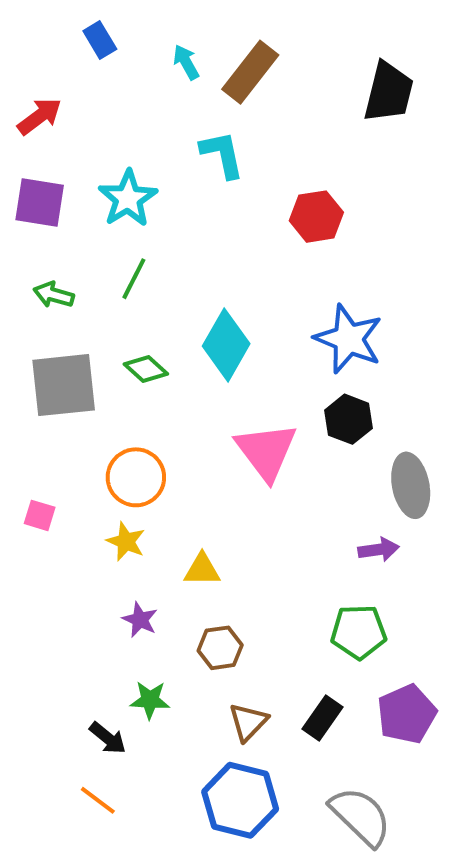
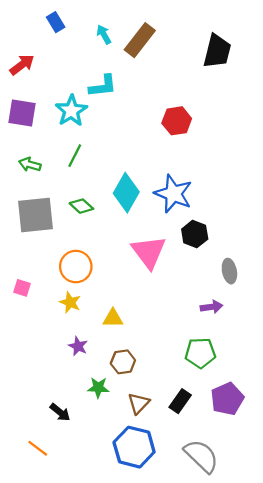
cyan L-shape: (222, 154) -> (103, 86), moved, turned 96
blue star: (349, 339) -> (173, 194), moved
gray ellipse: (411, 485) -> (229, 271), size x0.7
green star: (150, 700) -> (98, 388), moved
orange line: (98, 800) -> (38, 448), moved

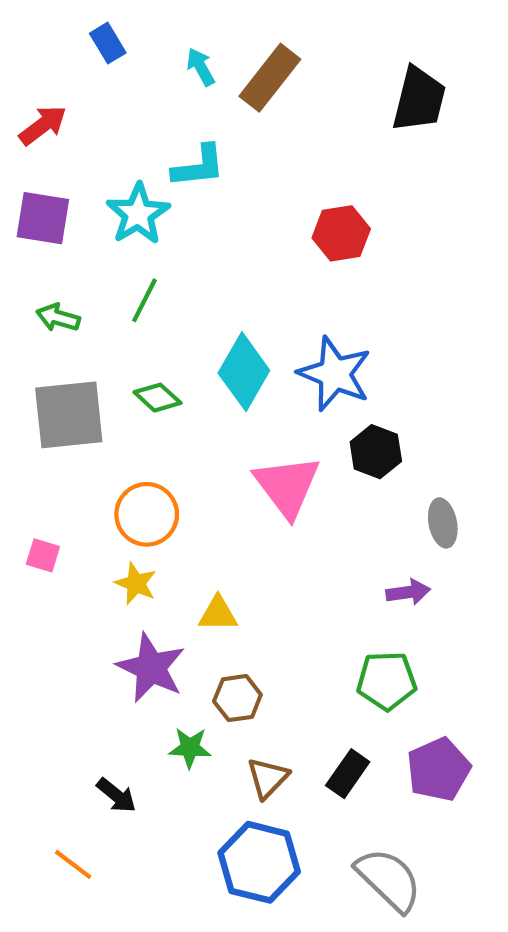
purple star: (78, 346) -> (151, 668), size x1.8

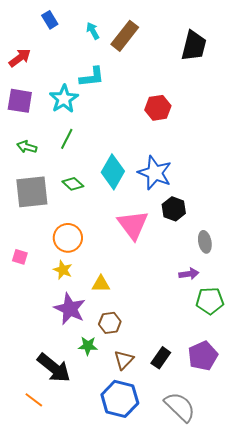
green pentagon: (387, 681) -> (210, 301), moved
black arrow: (116, 795) -> (54, 368), size x1.8

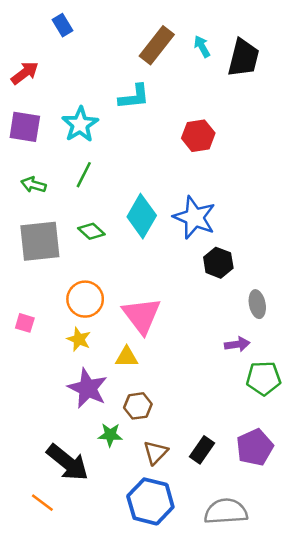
cyan arrow: (93, 31) -> (202, 46), moved
cyan L-shape: (92, 77) -> (134, 97), moved
pink triangle: (133, 225) -> (142, 315), moved
gray semicircle: (180, 407) -> (226, 511), turned -48

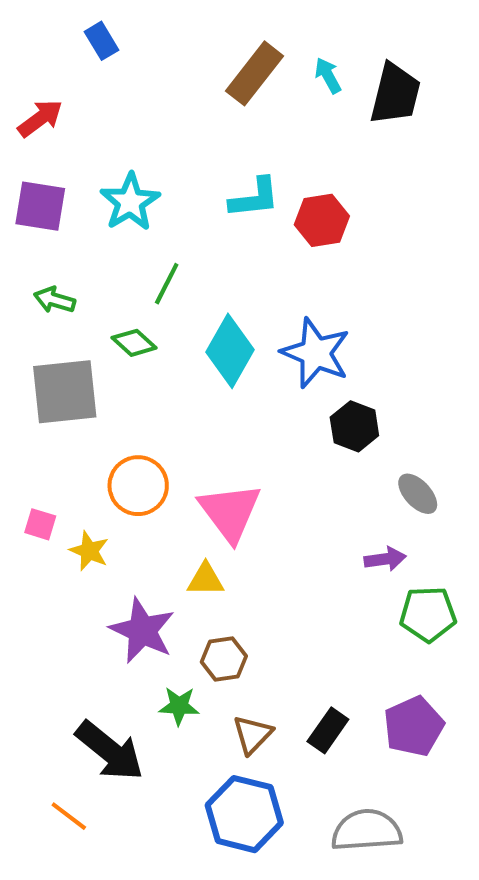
cyan L-shape: (134, 97) -> (254, 198), moved
green line: (84, 175) -> (167, 284), moved
green diamond: (91, 231) -> (134, 343), moved
gray ellipse: (257, 304) -> (418, 494), turned -32
yellow star: (79, 339) -> (89, 551), moved

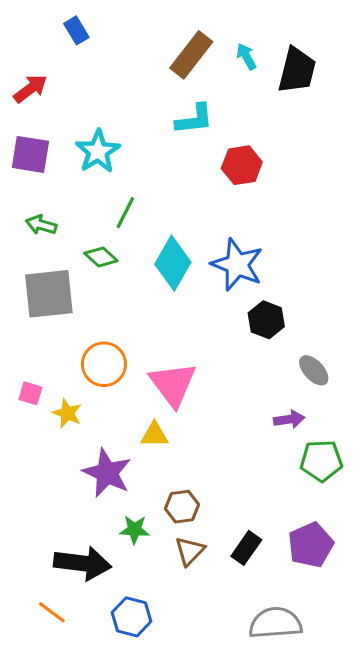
cyan L-shape: (254, 198) -> (194, 119), moved
brown hexagon: (224, 659) -> (182, 507), moved
black arrow: (110, 751) -> (83, 563), turned -32
blue hexagon: (244, 814) -> (132, 617), moved, size x0.7

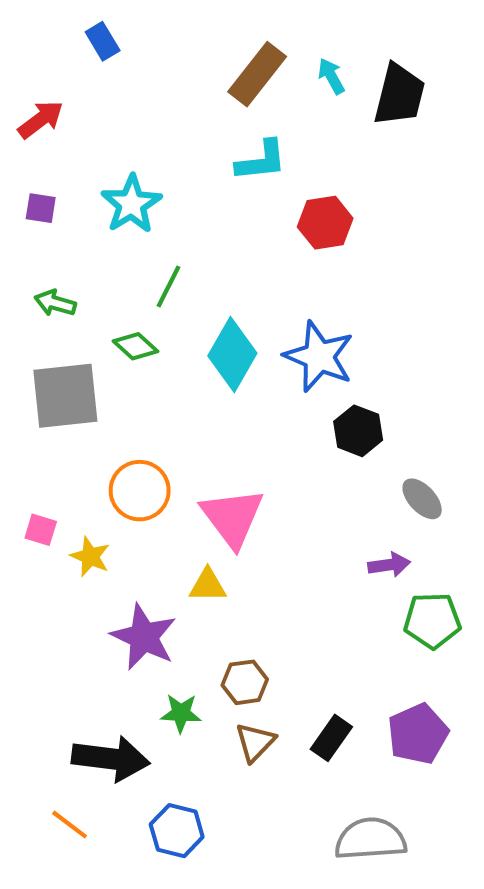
purple square: (30, 154) -> (41, 208), size x0.6

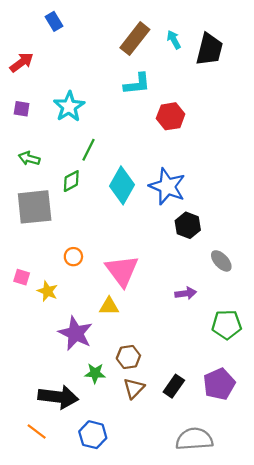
green diamond: (136, 346) -> (71, 181), turned -70
orange circle: (140, 491) -> (73, 257), size x0.6
purple arrow: (389, 565) -> (186, 293), moved

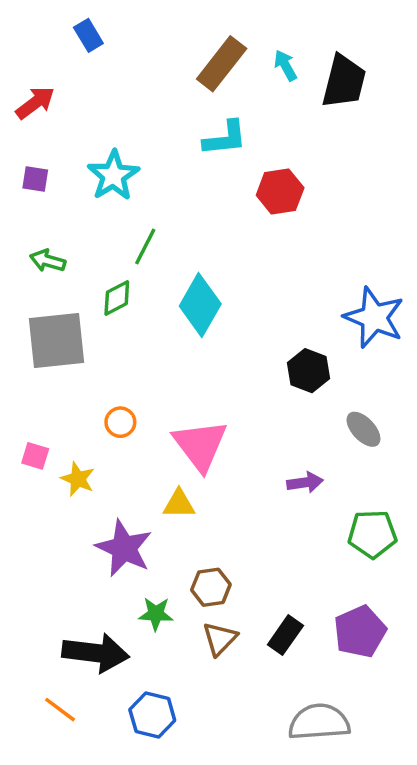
blue star: (167, 186) -> (374, 317), moved

